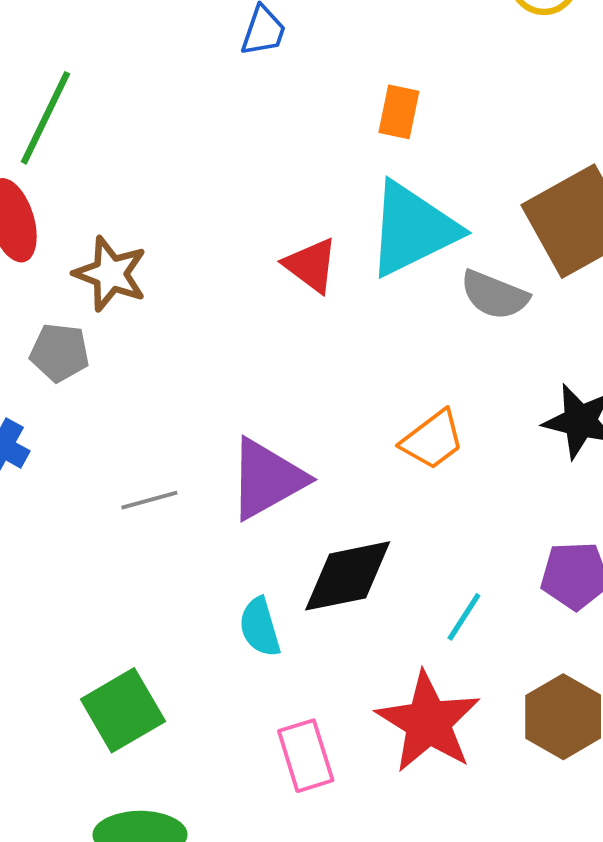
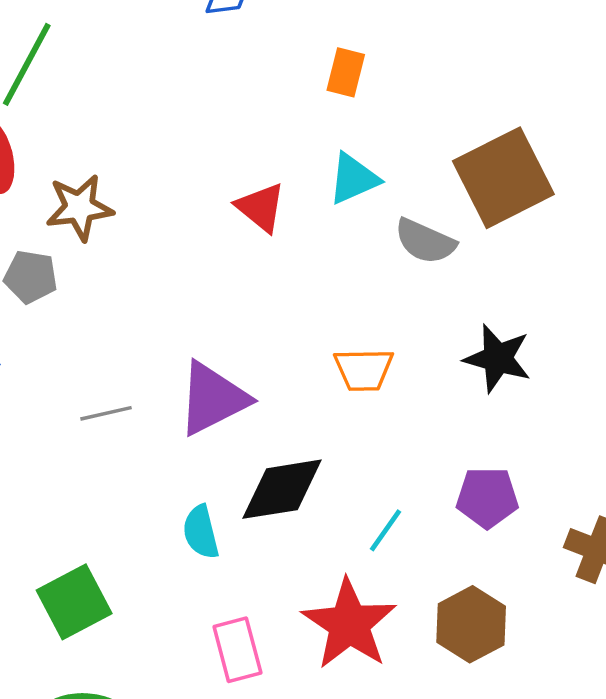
cyan triangle: (412, 229) -> (354, 179), size x0.6
brown star: (110, 274) -> (79, 208), turned -30
orange trapezoid: (433, 440) -> (364, 370), turned 34

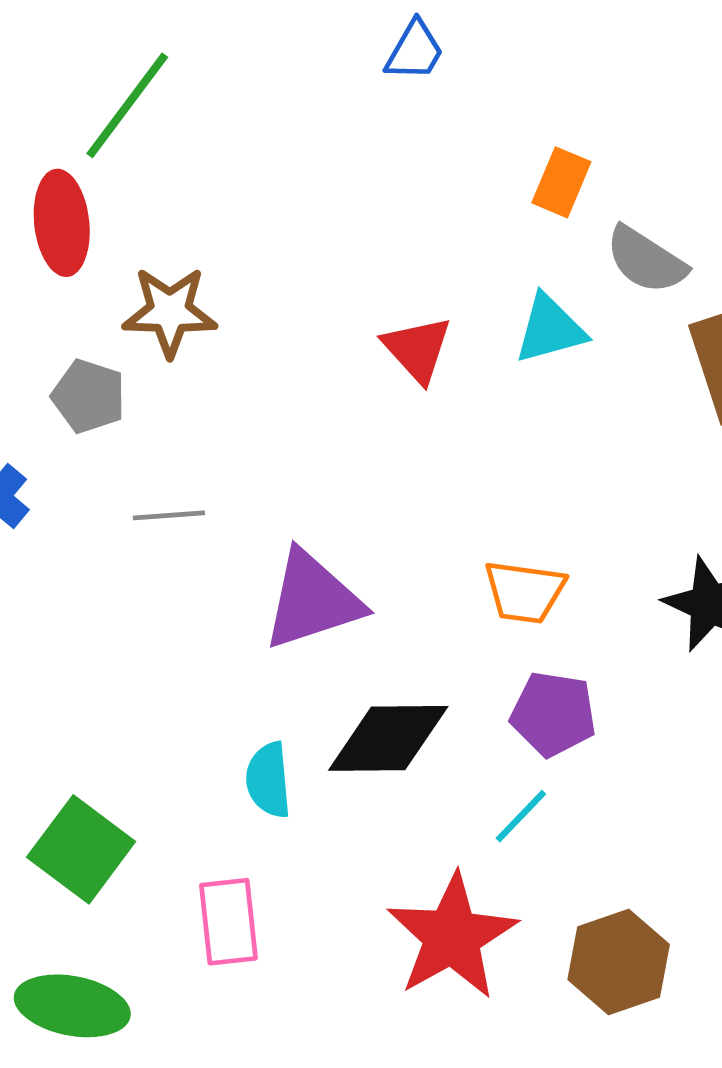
gray semicircle: (425, 241) -> (646, 260), moved
gray line: (106, 413) -> (169, 515), moved
purple pentagon: (487, 497) -> (553, 714), moved
green square: (74, 602) -> (81, 849), turned -34
pink rectangle: (237, 650) -> (229, 922), moved

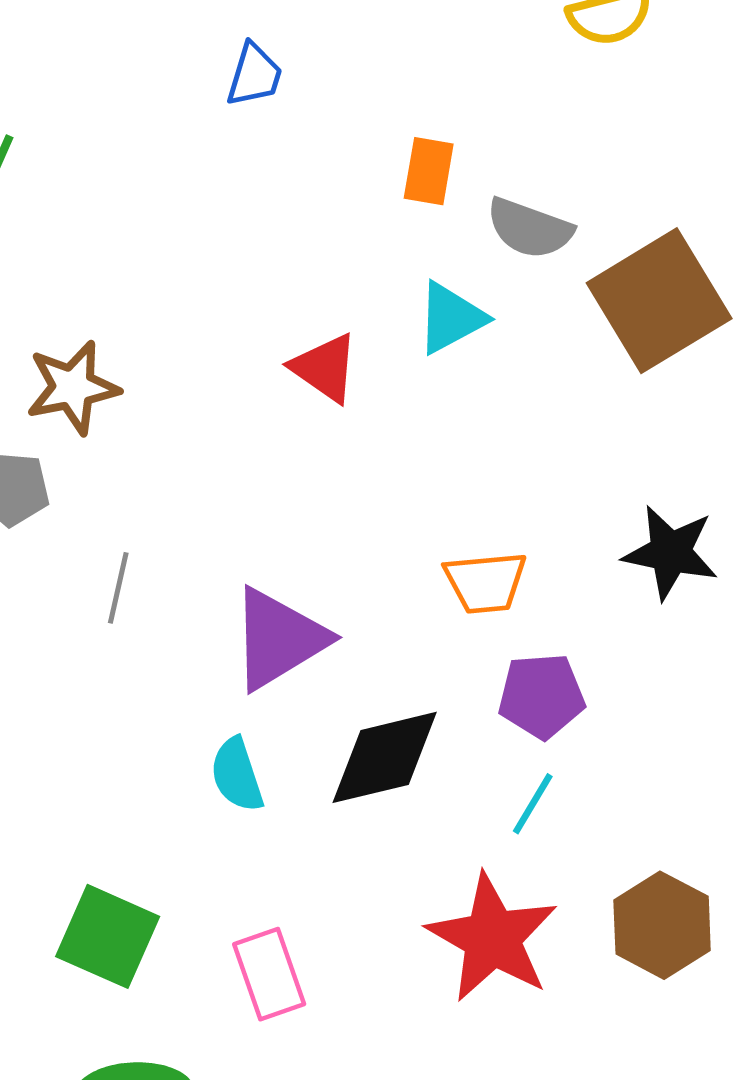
gray line: (169, 515) -> (118, 588), turned -60
cyan semicircle: (268, 780) -> (237, 775), moved

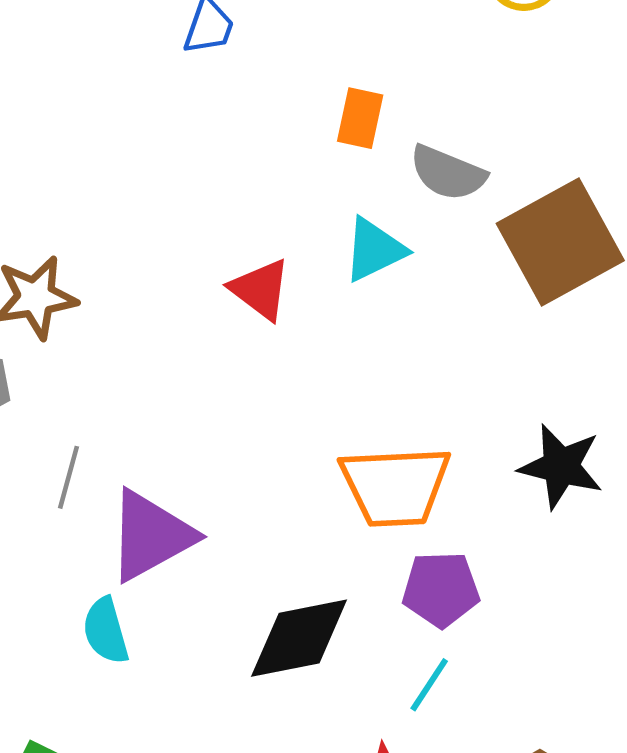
orange trapezoid: (485, 582) -> (395, 486), size x1.5
purple triangle: (279, 639) -> (151, 536), moved
cyan semicircle: (237, 775) -> (106, 631), moved

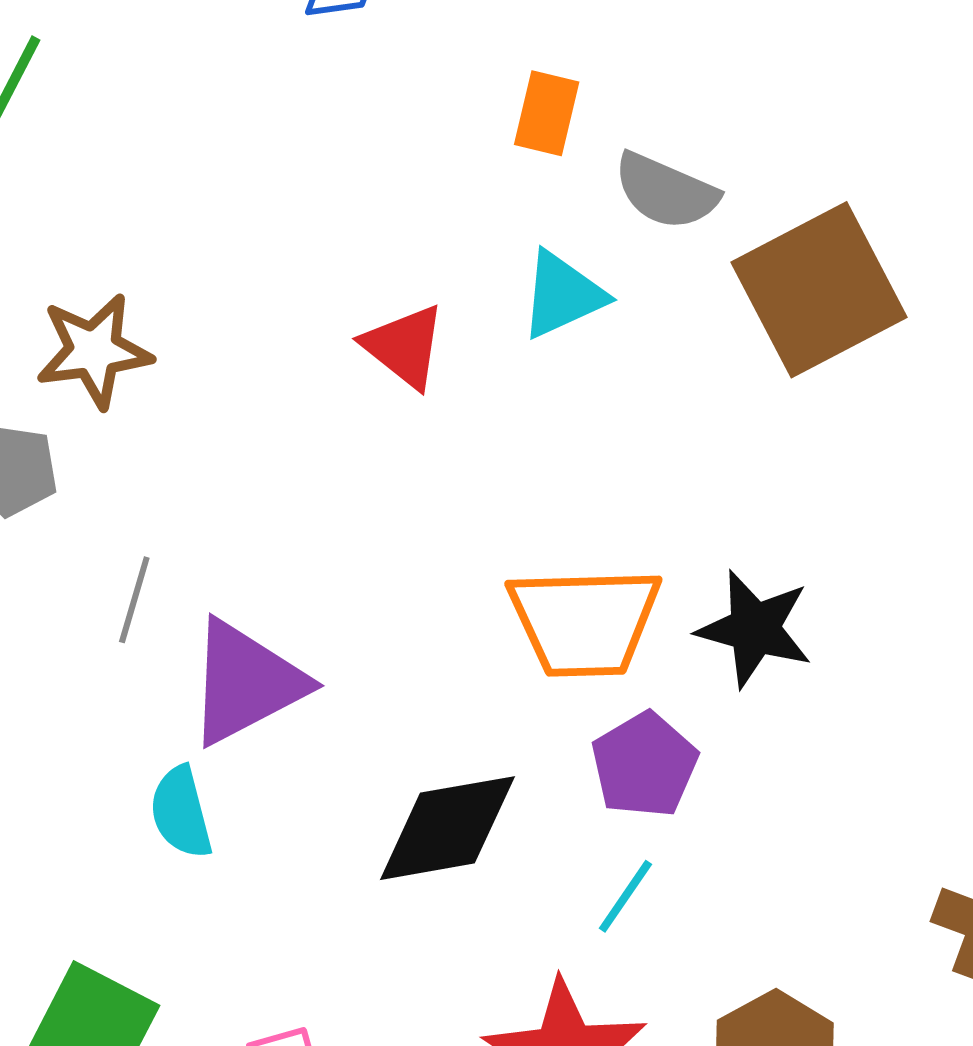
black star: (561, 466) -> (755, 629), moved
purple pentagon: (441, 589) -> (644, 765), turned -30

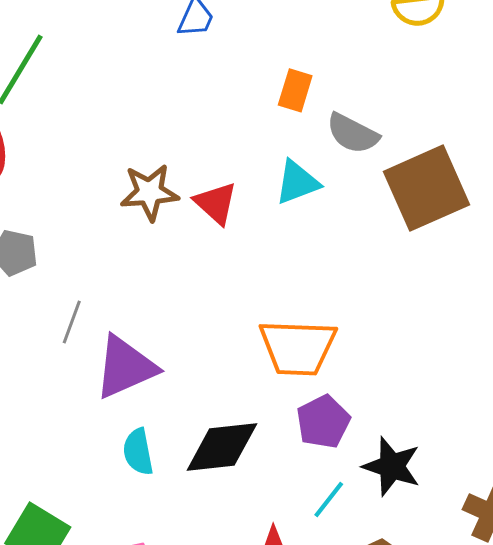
brown star: (94, 351) -> (149, 192), moved
black star: (755, 629) -> (392, 466), moved
cyan semicircle: (181, 812) -> (138, 452), moved
cyan line: (625, 896) -> (329, 499), moved

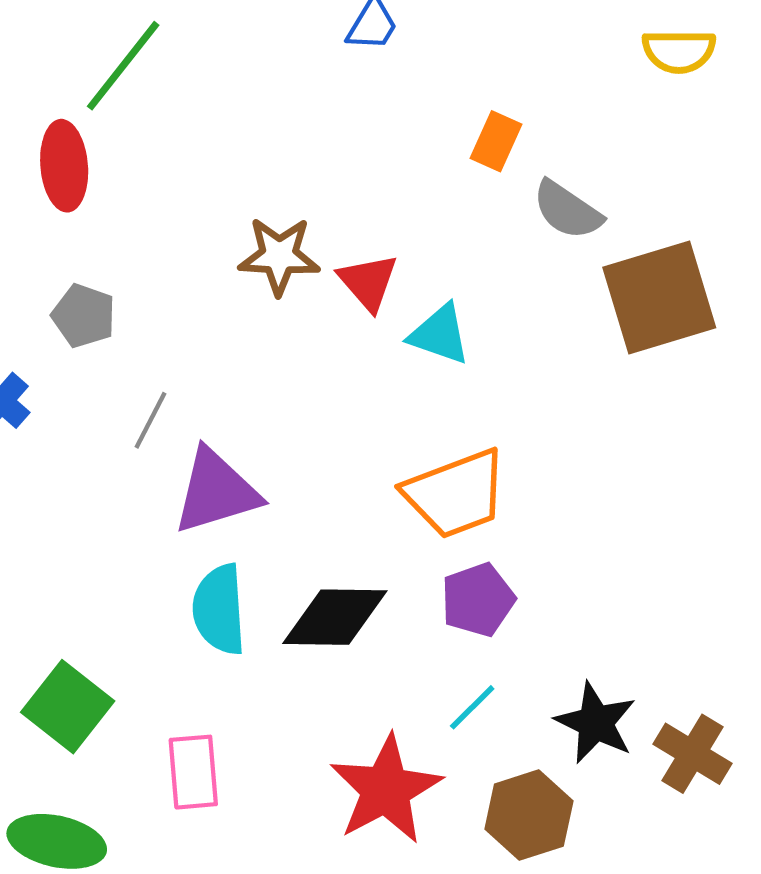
cyan triangle: (297, 182) -> (440, 334), moved, turned 33
orange trapezoid: (298, 347) -> (456, 494), turned -30
cyan semicircle: (138, 452) -> (219, 609), size x1.4
black star: (392, 466) -> (596, 723), moved

